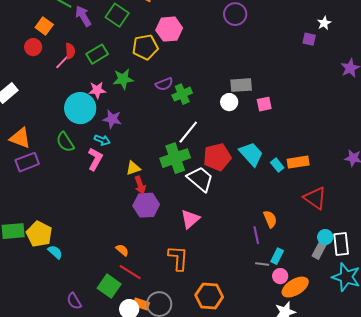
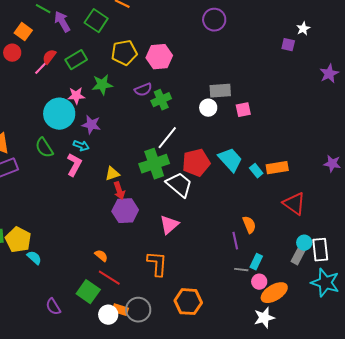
pink hexagon: (169, 29) -> (159, 57), moved
red semicircle: (70, 51) -> (49, 57), turned -140

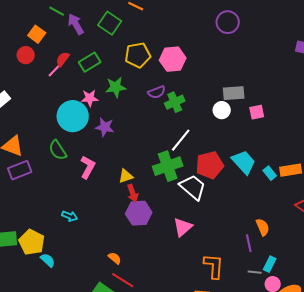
cyan arrow: (81, 146) -> (70, 216), moved
orange L-shape: (157, 264) -> (214, 266), moved

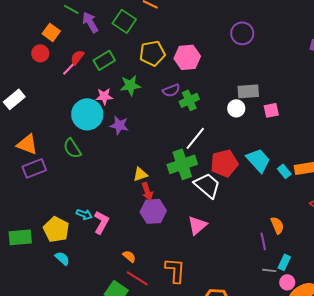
purple circle: (228, 22) -> (242, 33), moved
pink L-shape: (88, 167) -> (101, 222), moved
yellow pentagon: (32, 242) -> (56, 229), moved
orange L-shape: (214, 266) -> (175, 270), moved

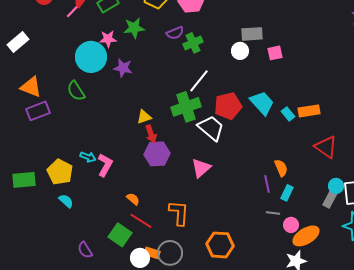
cyan rectangle: (284, 262) -> (287, 193), moved

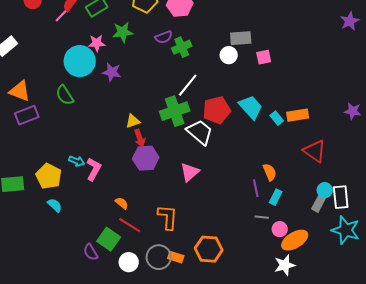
purple semicircle: (85, 250) -> (91, 252), moved
orange rectangle: (152, 253) -> (176, 257), moved

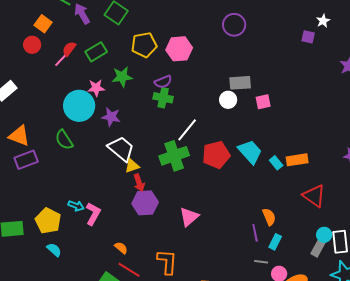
green cross: (182, 47) -> (163, 98), moved, turned 36
white trapezoid: (200, 132) -> (121, 149), moved

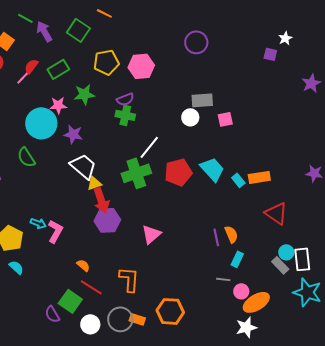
red arrow: (139, 183) -> (101, 200), size x1.4
purple line: (255, 233) -> (216, 237), moved
gray rectangle: (318, 248) -> (280, 265), turned -72

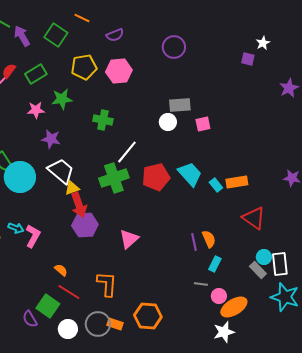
purple semicircle: (125, 99) -> (115, 35), moved
cyan circle: (41, 123) -> (20, 177), moved

